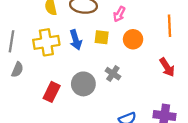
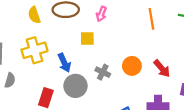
orange circle: (133, 39) -> (132, 66), moved
blue arrow: (76, 40) -> (64, 63), moved
red arrow: (167, 67) -> (162, 68), moved

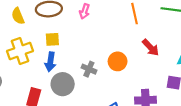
yellow square: (87, 38) -> (52, 39), moved
blue arrow: (64, 63) -> (50, 62), turned 36
red arrow: (162, 68) -> (151, 48), moved

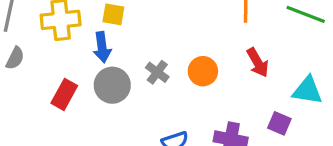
blue arrow: (50, 62) -> (102, 47), turned -30

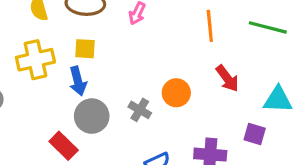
gray cross: (157, 72) -> (140, 110), moved
red rectangle: (64, 94) -> (64, 146), moved, turned -68

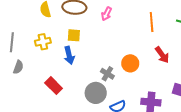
yellow cross: (35, 60) -> (43, 42), size x0.7
gray circle: (92, 116) -> (96, 93), moved
red rectangle: (64, 146) -> (54, 86), moved

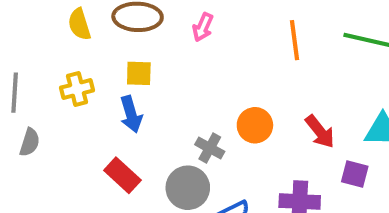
red arrow: (162, 55) -> (320, 132), moved
red rectangle: (54, 86) -> (122, 175), moved

